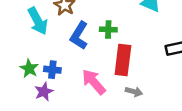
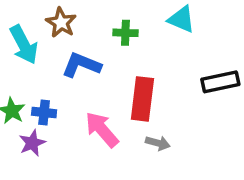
green cross: (108, 30) -> (125, 33), moved
blue L-shape: (79, 36) -> (81, 65), turned 80

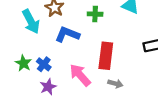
blue cross: (44, 112) -> (44, 64), turned 32
purple star: (32, 143) -> (48, 87), moved

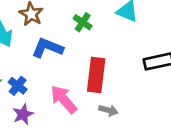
green cross: (95, 14) -> (83, 22), turned 32

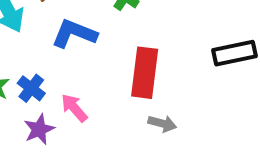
pink arrow: (64, 99) -> (74, 108), moved, size x0.7

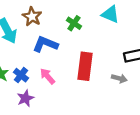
pink arrow: (74, 108) -> (47, 76), moved
gray arrow: (162, 123) -> (119, 78), moved

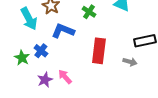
blue cross: (21, 75) -> (41, 51), moved
pink arrow: (47, 76) -> (65, 77), moved

